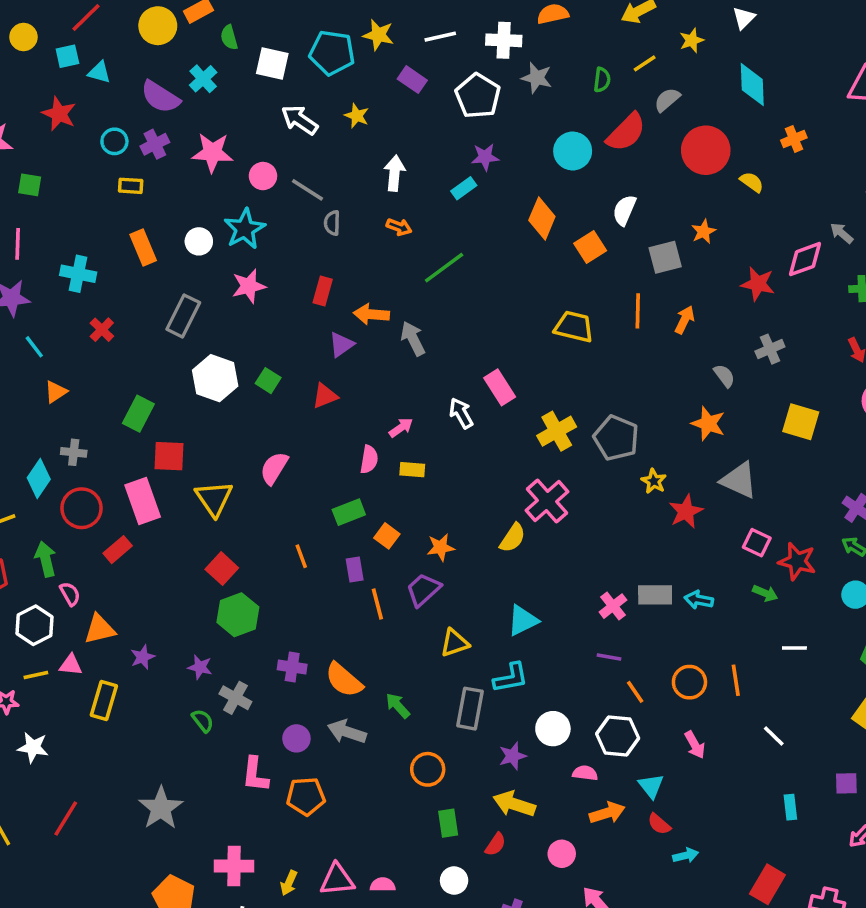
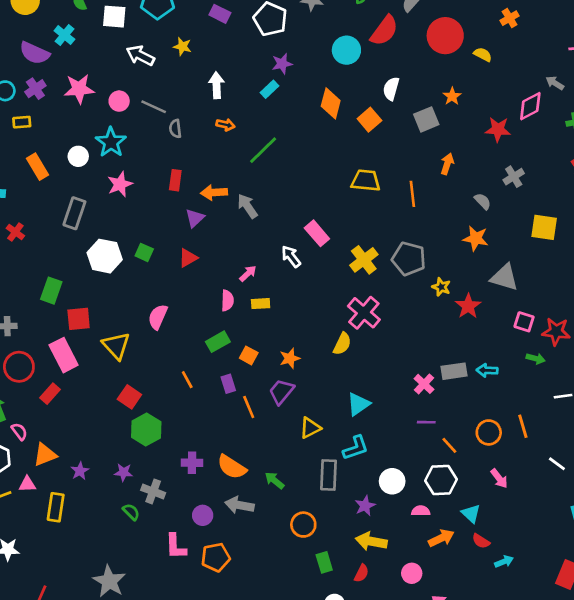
orange line: (638, 311) -> (412, 194), moved

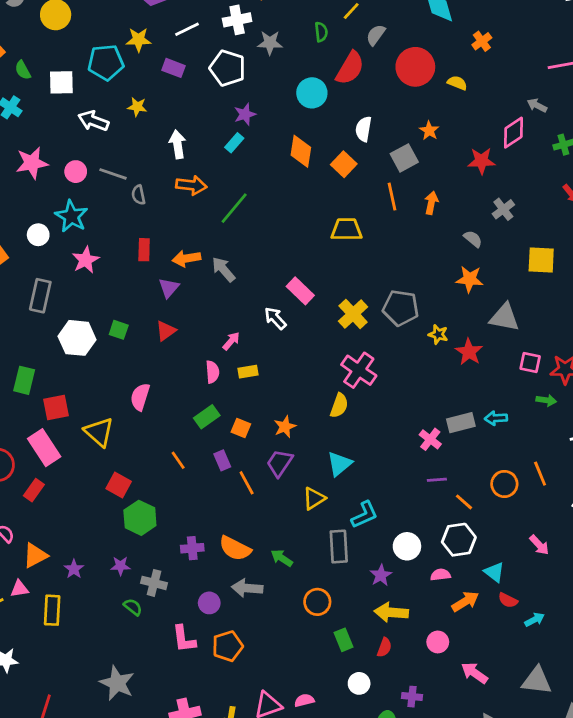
orange arrow: (225, 125) -> (191, 185), size x1.5
orange line: (412, 194) -> (392, 197), moved
cyan triangle: (358, 404) -> (339, 464), moved
pink arrow: (499, 478) -> (539, 545), moved

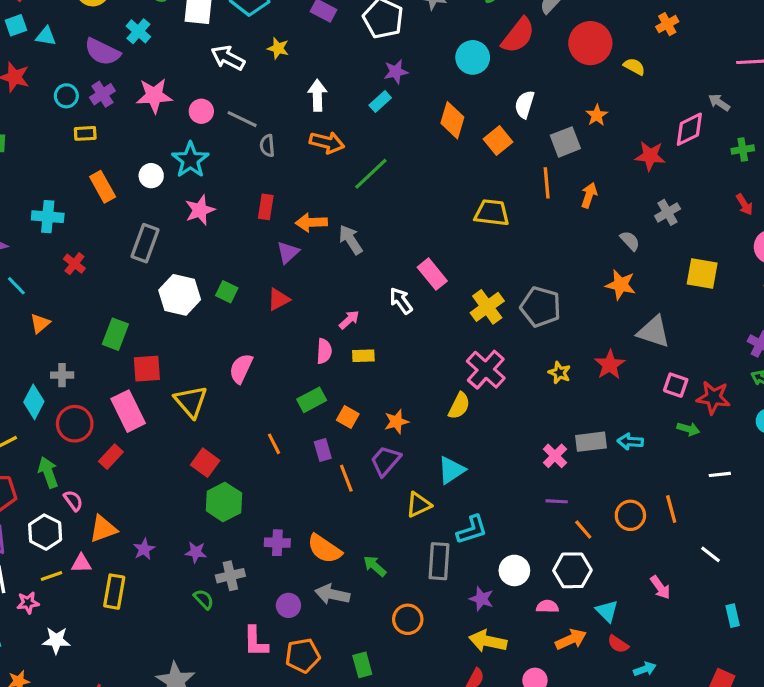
yellow star: (438, 334) -> (560, 373), moved
purple star: (381, 575) -> (481, 599), turned -30
gray cross: (154, 583) -> (230, 576), turned -35
green rectangle: (344, 640) -> (362, 665), moved

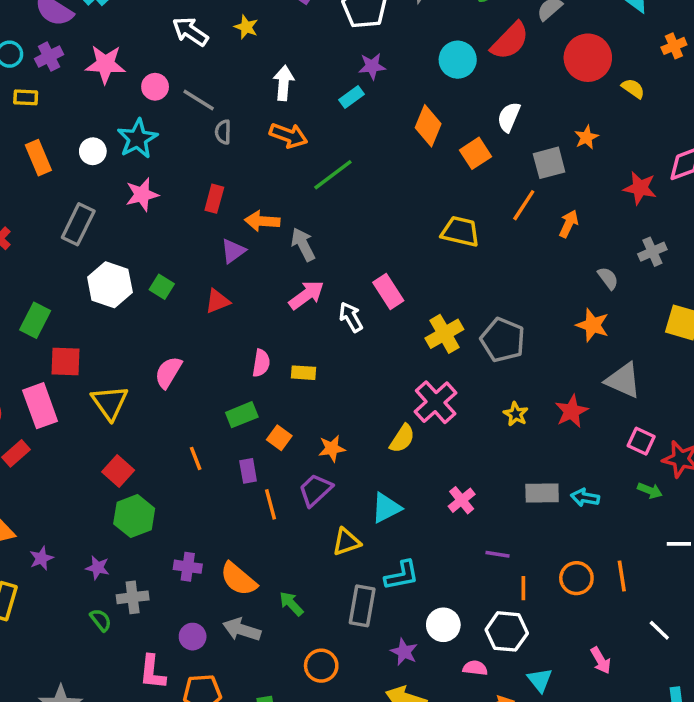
orange line: (547, 183) -> (524, 205), turned 32
pink arrow: (349, 320) -> (306, 295), moved, size x1.5
pink cross: (555, 456) -> (462, 500), moved
orange line: (583, 530) -> (523, 588), turned 35

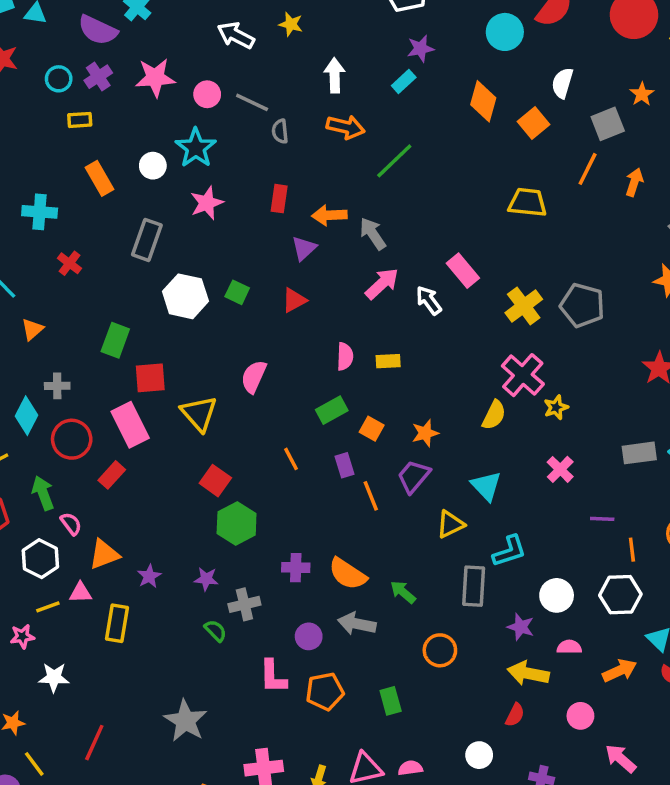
yellow star: (516, 414) -> (556, 407), moved, turned 30
cyan triangle: (386, 508) -> (486, 486), turned -40
pink semicircle: (475, 668) -> (569, 647), moved

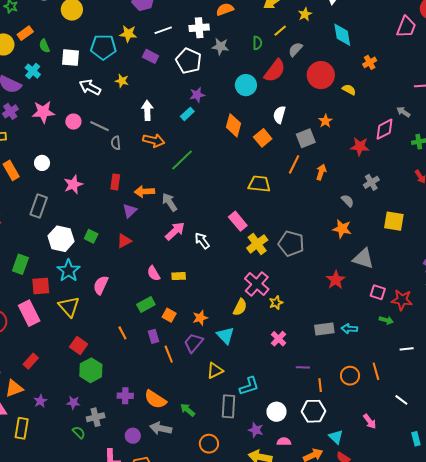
cyan star: (196, 148) -> (69, 271), moved
pink rectangle: (463, 271) -> (238, 221), moved
pink semicircle: (345, 356) -> (154, 273), turned 147
red rectangle: (112, 475) -> (31, 361), moved
cyan triangle: (486, 486) -> (225, 335), moved

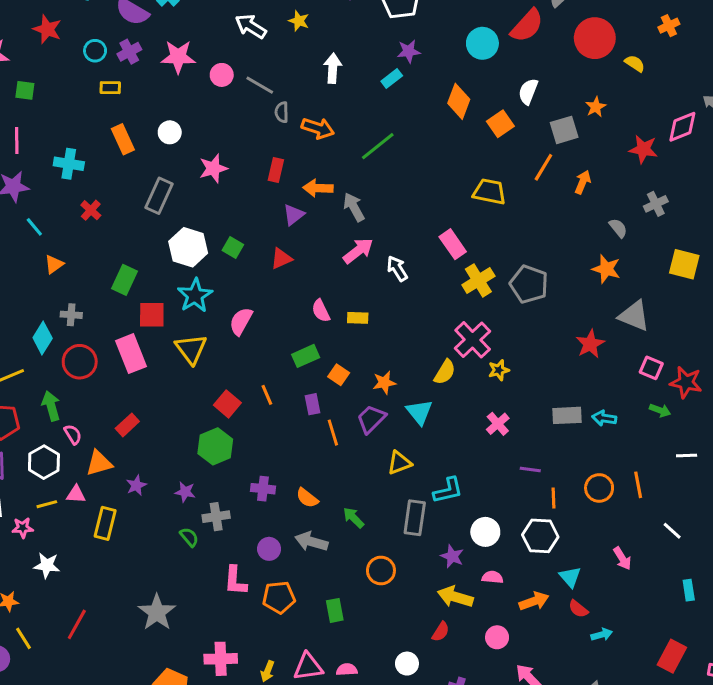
orange arrow: (154, 140) -> (318, 128), moved
red square: (79, 345) -> (227, 404), moved
orange semicircle: (155, 399) -> (307, 498), size x0.7

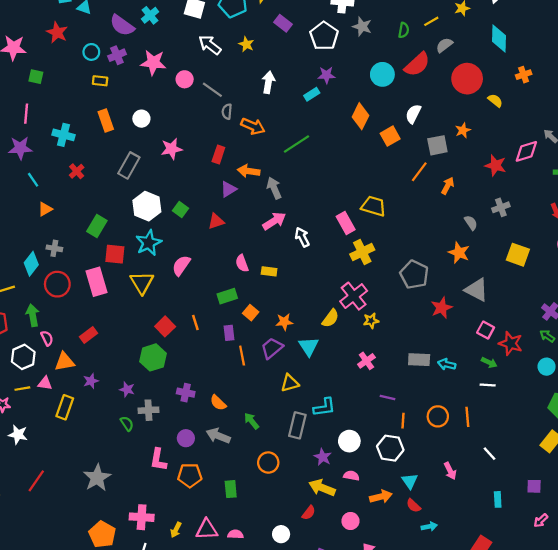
yellow trapezoid: (489, 192) -> (374, 206), moved
gray pentagon: (529, 284) -> (414, 275), moved
white line: (687, 456) -> (488, 385), moved

